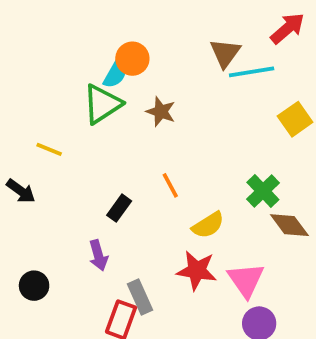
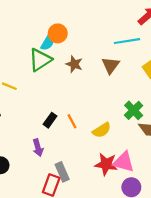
brown triangle: (225, 53) -> (110, 65), moved
orange line: (170, 185) -> (72, 121), moved
red star: (197, 270) -> (106, 164), moved
pink triangle: (246, 280) -> (124, 162), turned -40

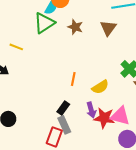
black rectangle: (50, 120) -> (63, 108), moved
orange line: (72, 121) -> (73, 79), turned 40
purple arrow: (38, 148) -> (91, 110), moved

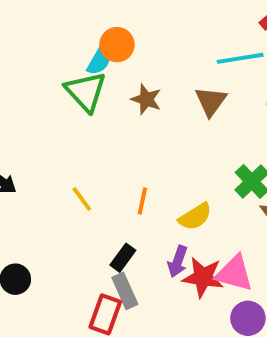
green triangle: (44, 23) -> (86, 92), turned -40
yellow line: (16, 47) -> (82, 199), moved, turned 32
purple arrow: (91, 110) -> (178, 262), turned 35

